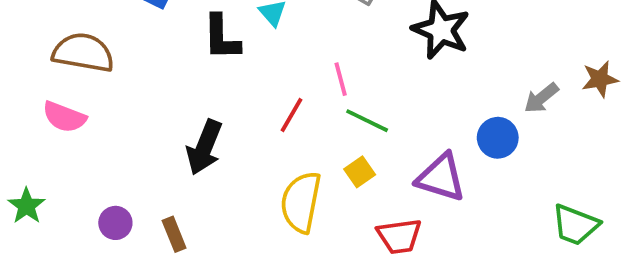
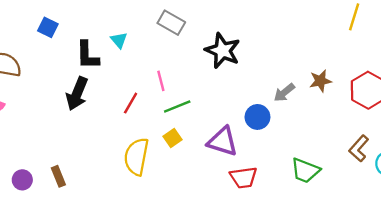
green line: (367, 121) -> (177, 106), turned -48
black arrow: (204, 147) -> (77, 94), moved
purple circle: (115, 223) -> (22, 180), moved
red trapezoid: (399, 236) -> (244, 178), moved

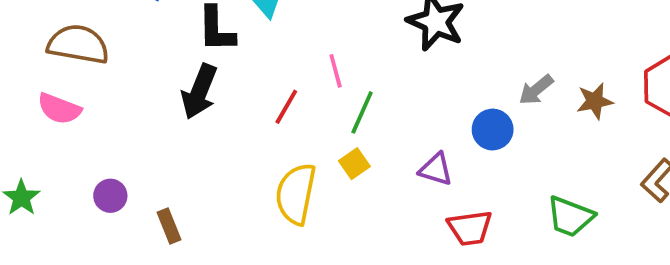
brown star: (320, 81) -> (595, 101), moved
green line: (177, 106) -> (362, 112), turned -44
purple triangle: (223, 141) -> (436, 169), size x0.7
purple circle: (22, 180) -> (110, 196), moved

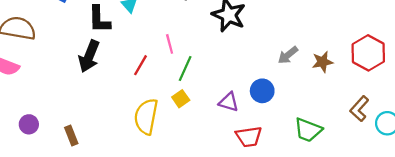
blue circle: (493, 130) -> (262, 91), moved
purple circle: (110, 196) -> (29, 124), moved

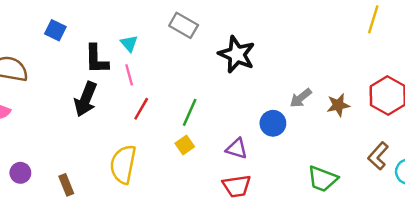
pink line: (170, 44) -> (129, 75), moved
blue circle: (262, 91) -> (273, 123), moved
yellow semicircle: (146, 117) -> (123, 164), moved
red trapezoid: (249, 137) -> (237, 186), moved

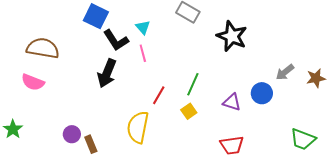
blue square: (55, 30) -> (96, 16), moved, size x1.4
black L-shape: (97, 59) -> (116, 40), turned -32
red line: (141, 109) -> (159, 95), moved
purple triangle: (237, 149) -> (232, 102), moved
purple circle: (20, 173) -> (72, 134), moved

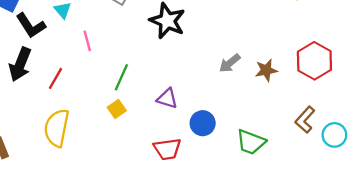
pink line: (143, 53) -> (87, 41), moved
blue circle: (262, 93) -> (203, 123), moved
red line: (159, 95) -> (55, 78), moved

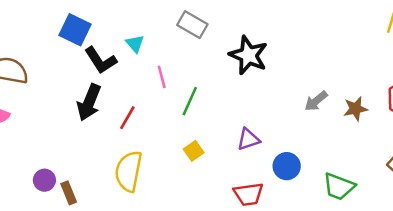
green line: (121, 77) -> (190, 101), moved
purple triangle: (167, 98) -> (248, 139), turned -35

